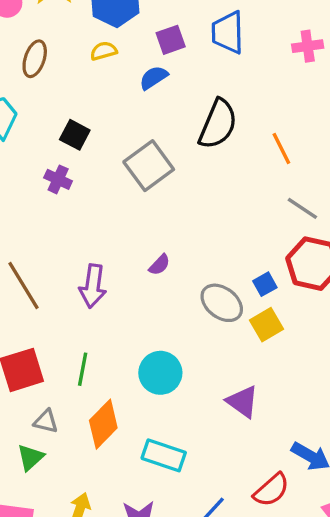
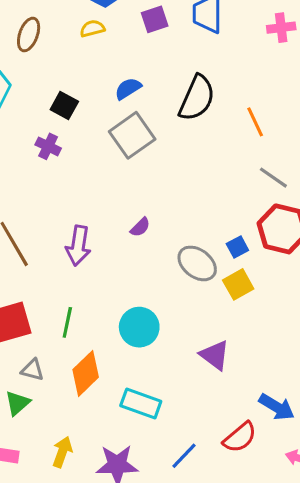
blue semicircle: (154, 78) -> (128, 89), moved

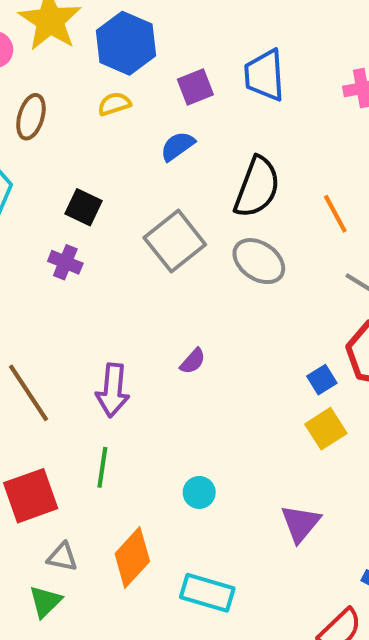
blue semicircle: (128, 89) -> (177, 146), moved
gray ellipse: (197, 263) -> (259, 261), moved
green line: (67, 322) -> (102, 467), moved
cyan circle: (139, 327) -> (199, 492), size x0.6
purple triangle: (215, 355) -> (301, 523), turned 36

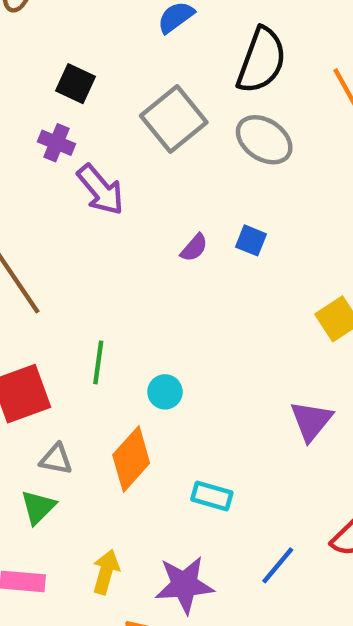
blue square: (322, 380) -> (251, 240), moved, turned -36
purple arrow: (113, 390) -> (101, 190), moved, turned -45
cyan circle: (199, 492) -> (165, 392), moved
cyan rectangle: (207, 593) -> (212, 496), size x0.7

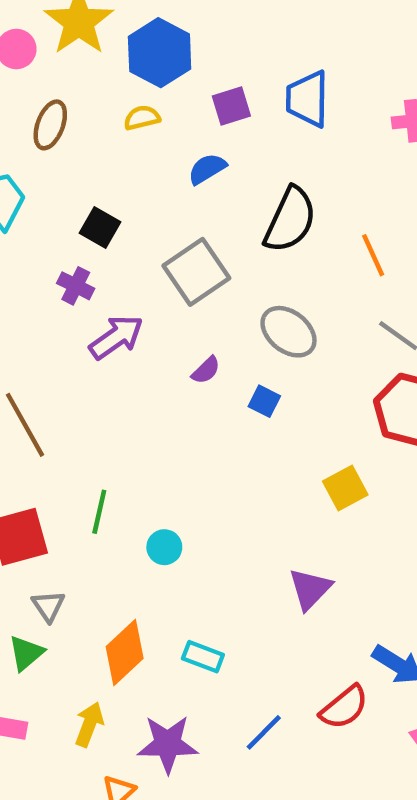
gray ellipse: (264, 140) -> (289, 332), moved
purple arrow: (101, 190) -> (116, 337), turned -90
purple semicircle: (194, 248) -> (206, 370), moved
gray triangle: (56, 459) -> (48, 606), turned 40
orange diamond: (131, 459) -> (125, 653), moved

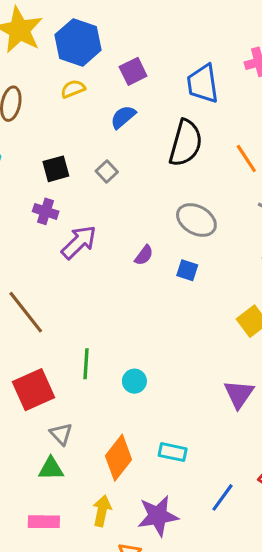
blue trapezoid: (307, 99) -> (203, 84), moved
black square: (100, 228) -> (56, 169), turned -36
gray square: (196, 272) -> (107, 172), moved, size x0.5
green triangle: (26, 653) -> (51, 469), turned 48

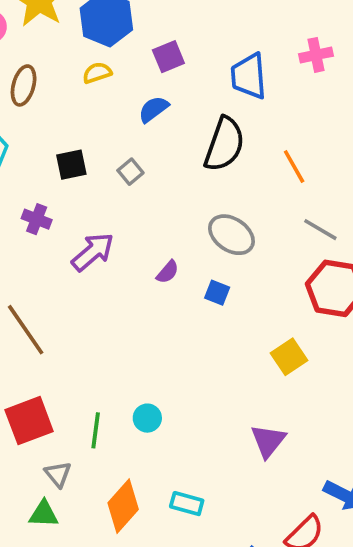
purple cross: (46, 211) -> (37, 219), moved
green line: (86, 364) -> (96, 430), moved

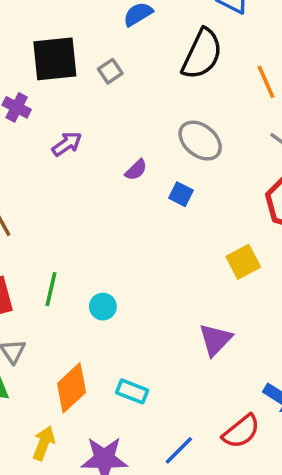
black square: (71, 165) -> (55, 59), size x1.6
purple arrow: (93, 252) -> (67, 144), size x0.7
green line: (96, 430) -> (51, 289), moved

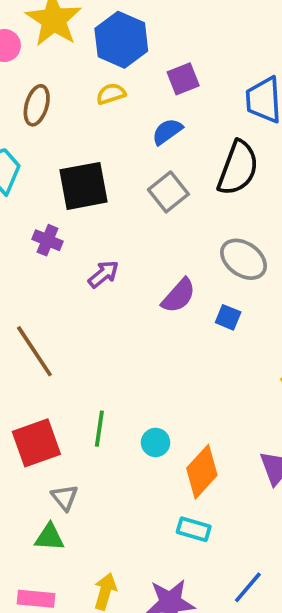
gray square: (110, 71) -> (168, 192), moved, size x1.5
purple semicircle: (136, 170) -> (179, 296), size x1.5
orange diamond: (72, 388) -> (202, 472), moved

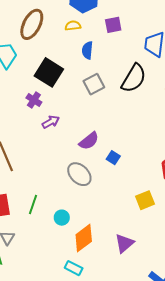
brown ellipse: (37, 105) -> (32, 24), size x1.4
blue semicircle: (167, 131) -> (87, 50), moved, turned -60
black square: (84, 186) -> (49, 72), turned 32
purple cross: (48, 240) -> (34, 100), moved
gray ellipse: (244, 259) -> (79, 174), moved

